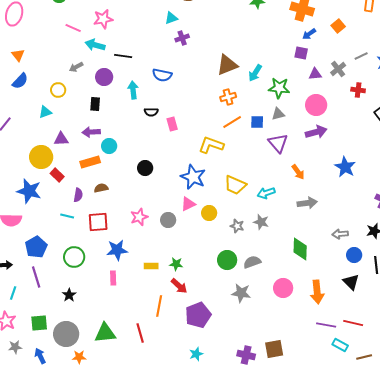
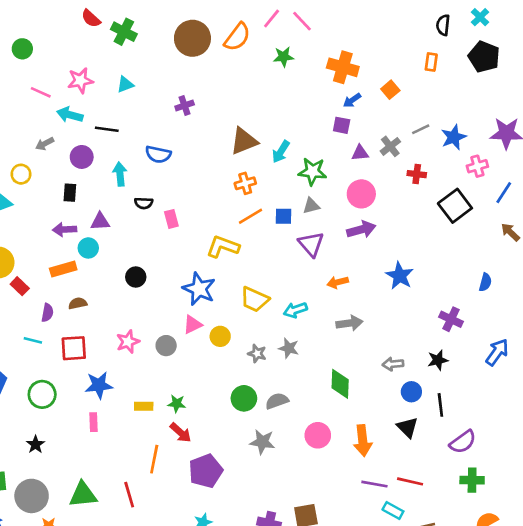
cyan triangle: (171, 18) -> (125, 84), moved
purple triangle: (61, 139) -> (100, 222), moved
orange arrow: (298, 172) -> (338, 282), turned 112

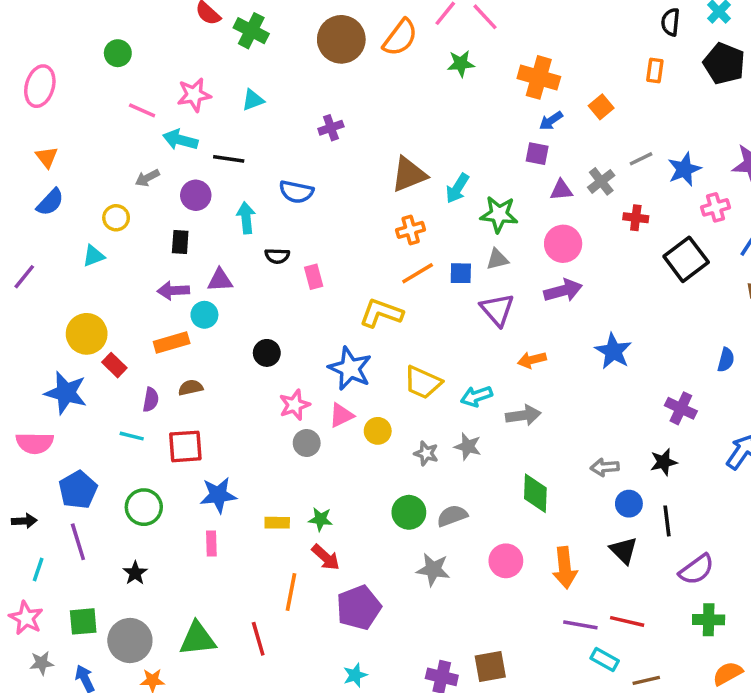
gray arrow: (349, 323) -> (523, 415), moved
pink star: (128, 342) -> (295, 405), moved

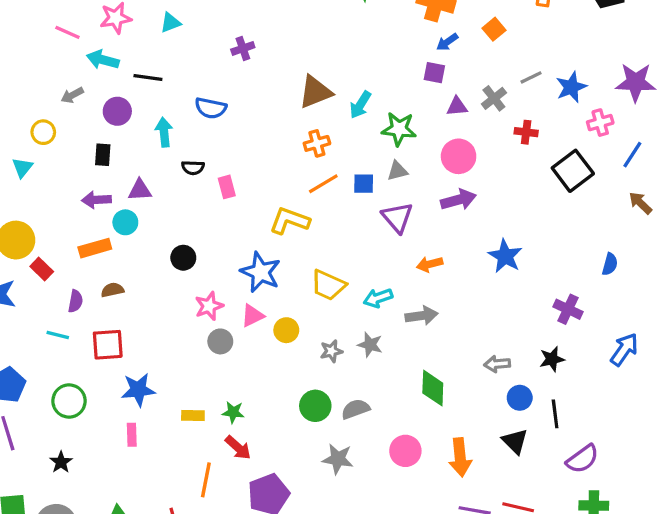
cyan triangle: (94, 256) -> (22, 168), turned -30
gray star: (426, 453) -> (331, 351), turned -30

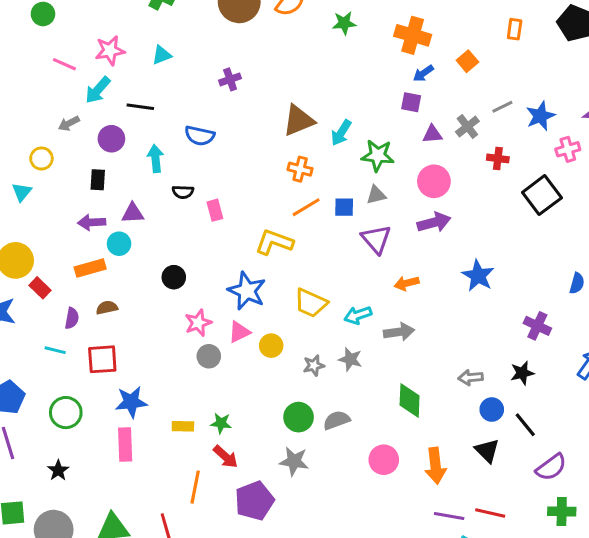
cyan arrow: (103, 60) -> (98, 90), turned -64
orange cross: (317, 143) -> (300, 169), turned 30
black line: (555, 414) -> (525, 425), turned -32
pink rectangle: (132, 435) -> (125, 444), size x1.5
gray star: (338, 459) -> (294, 461), moved

